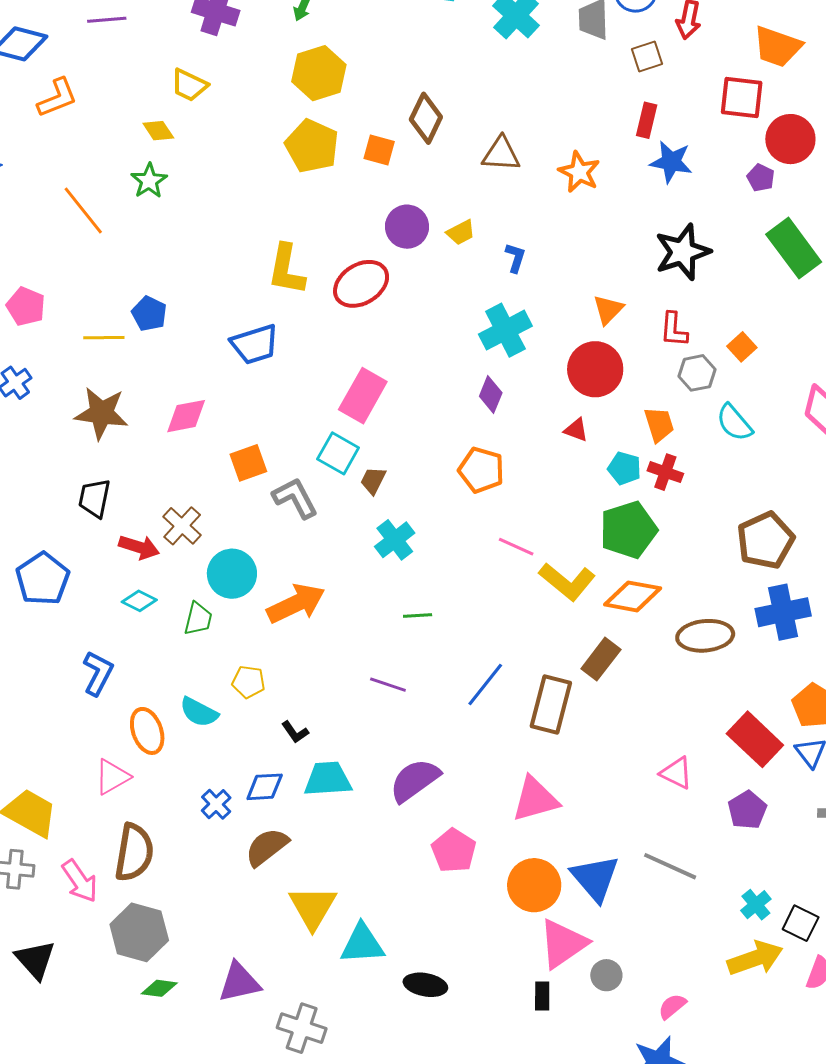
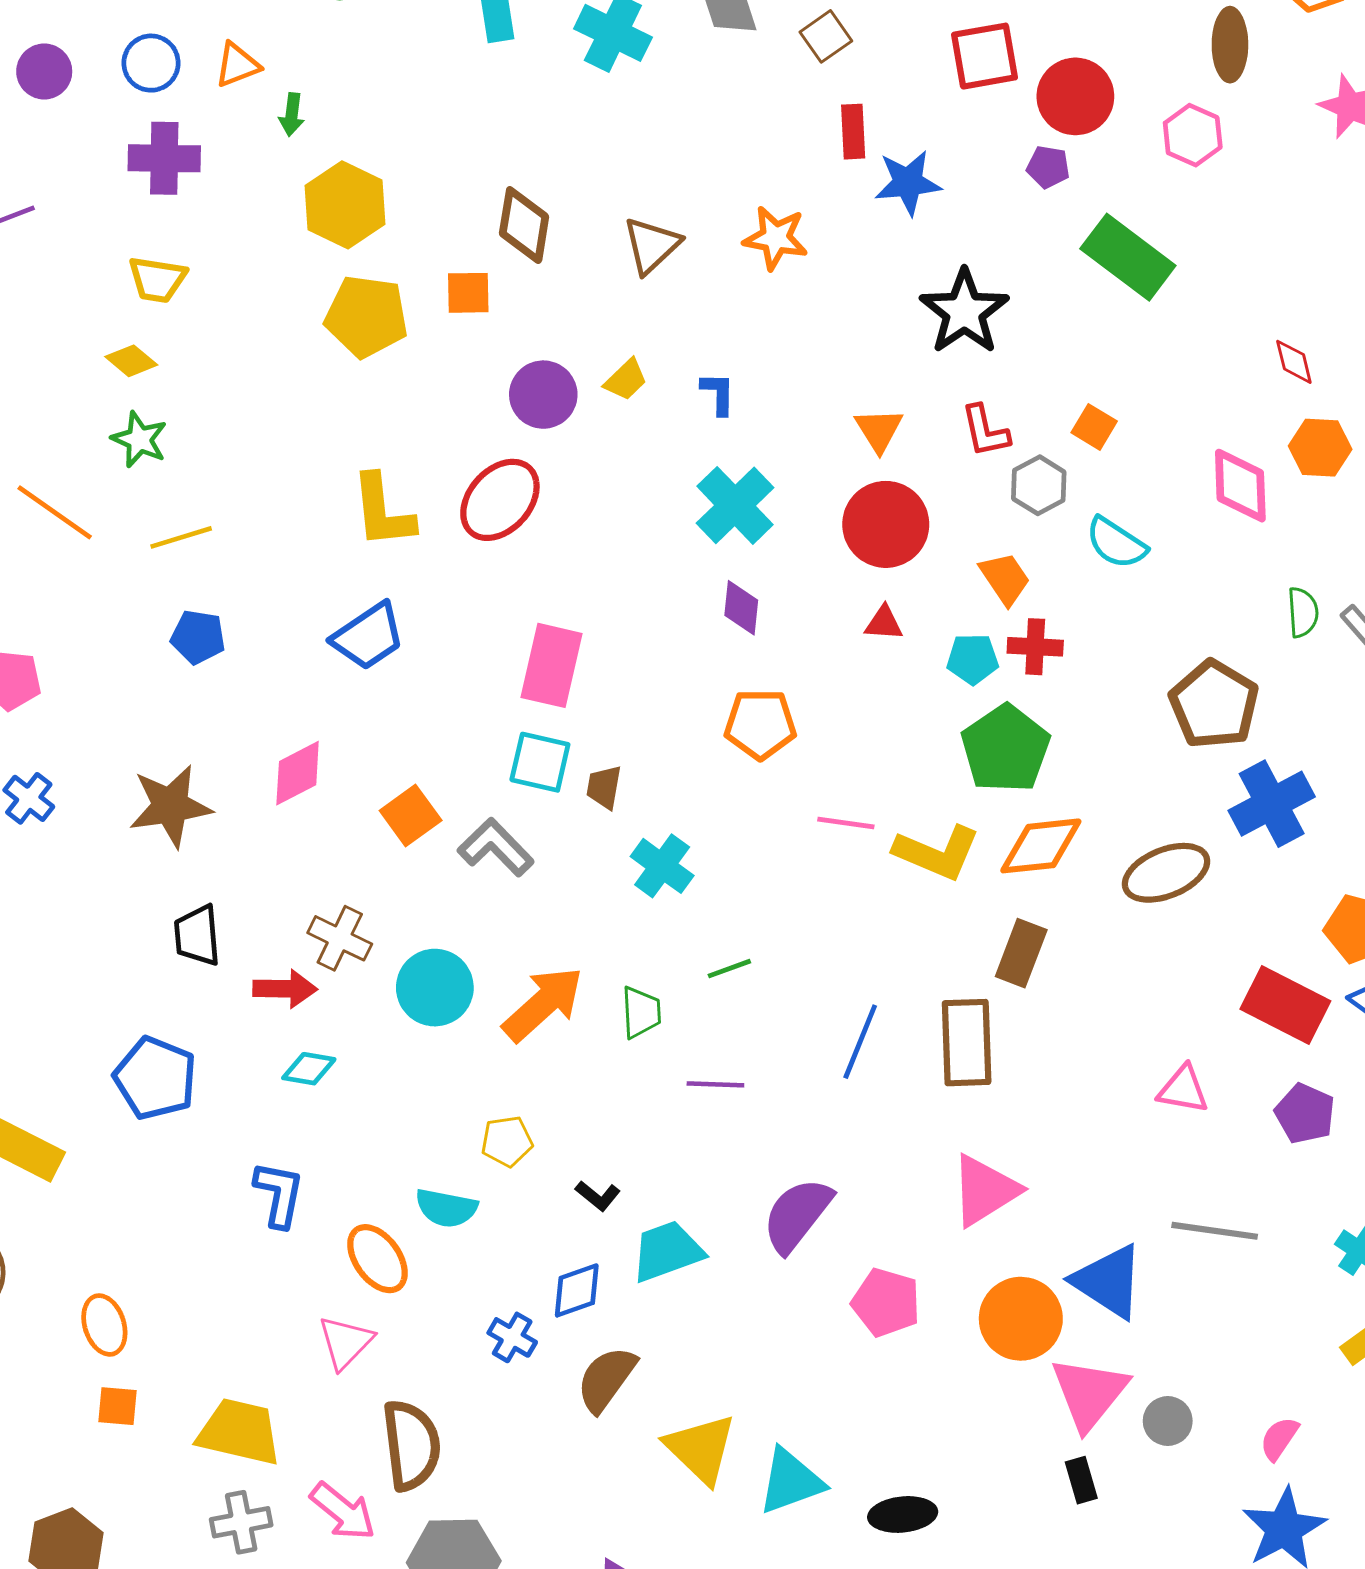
brown triangle: (501, 154) -> (652, 245), turned -30
yellow line: (104, 338) -> (181, 537), moved
green trapezoid: (198, 619) -> (641, 1012), moved

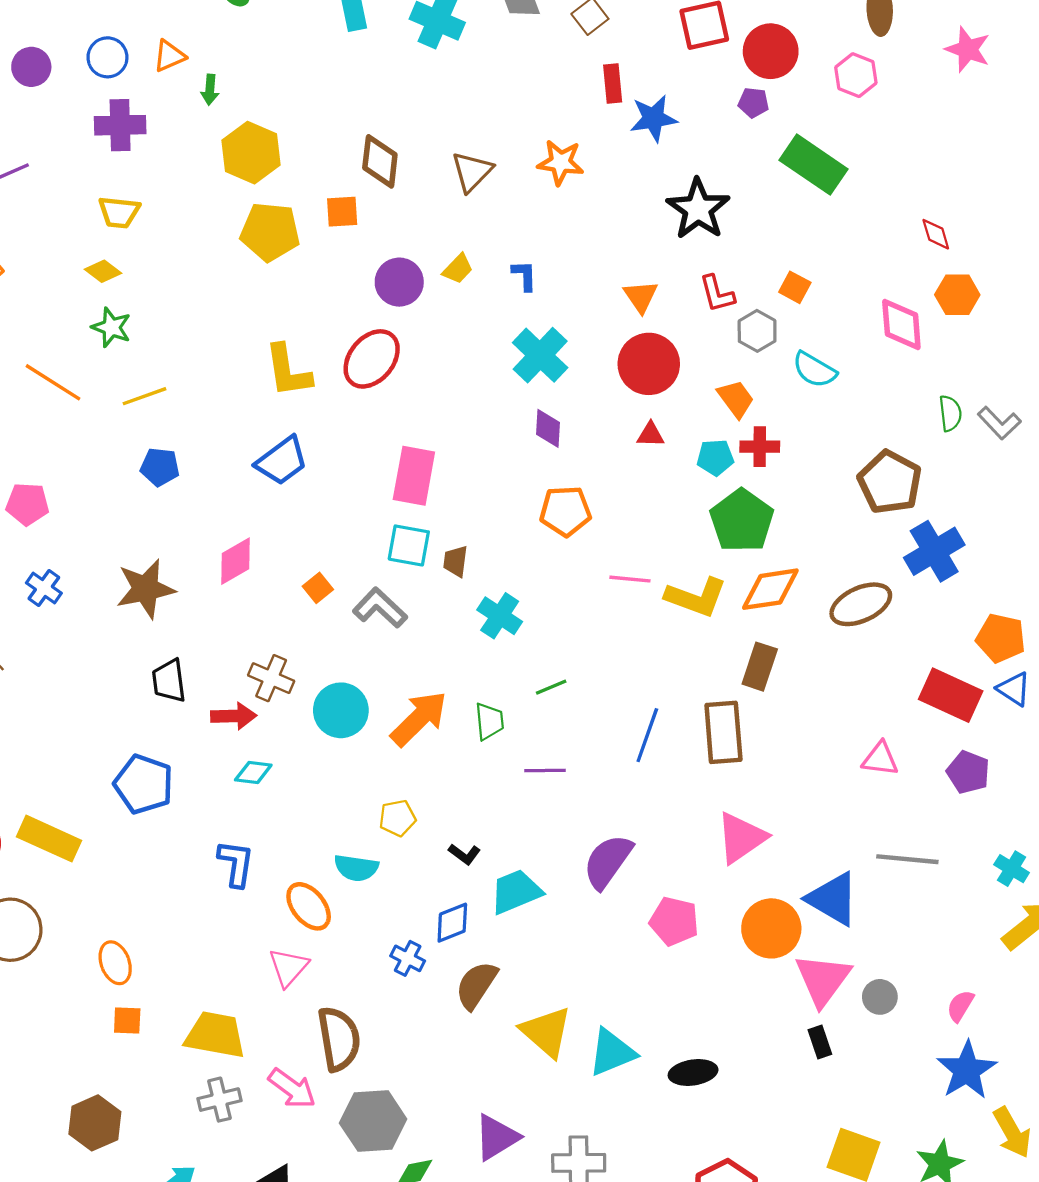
orange square: (411, 816) -> (318, 588), size x0.7

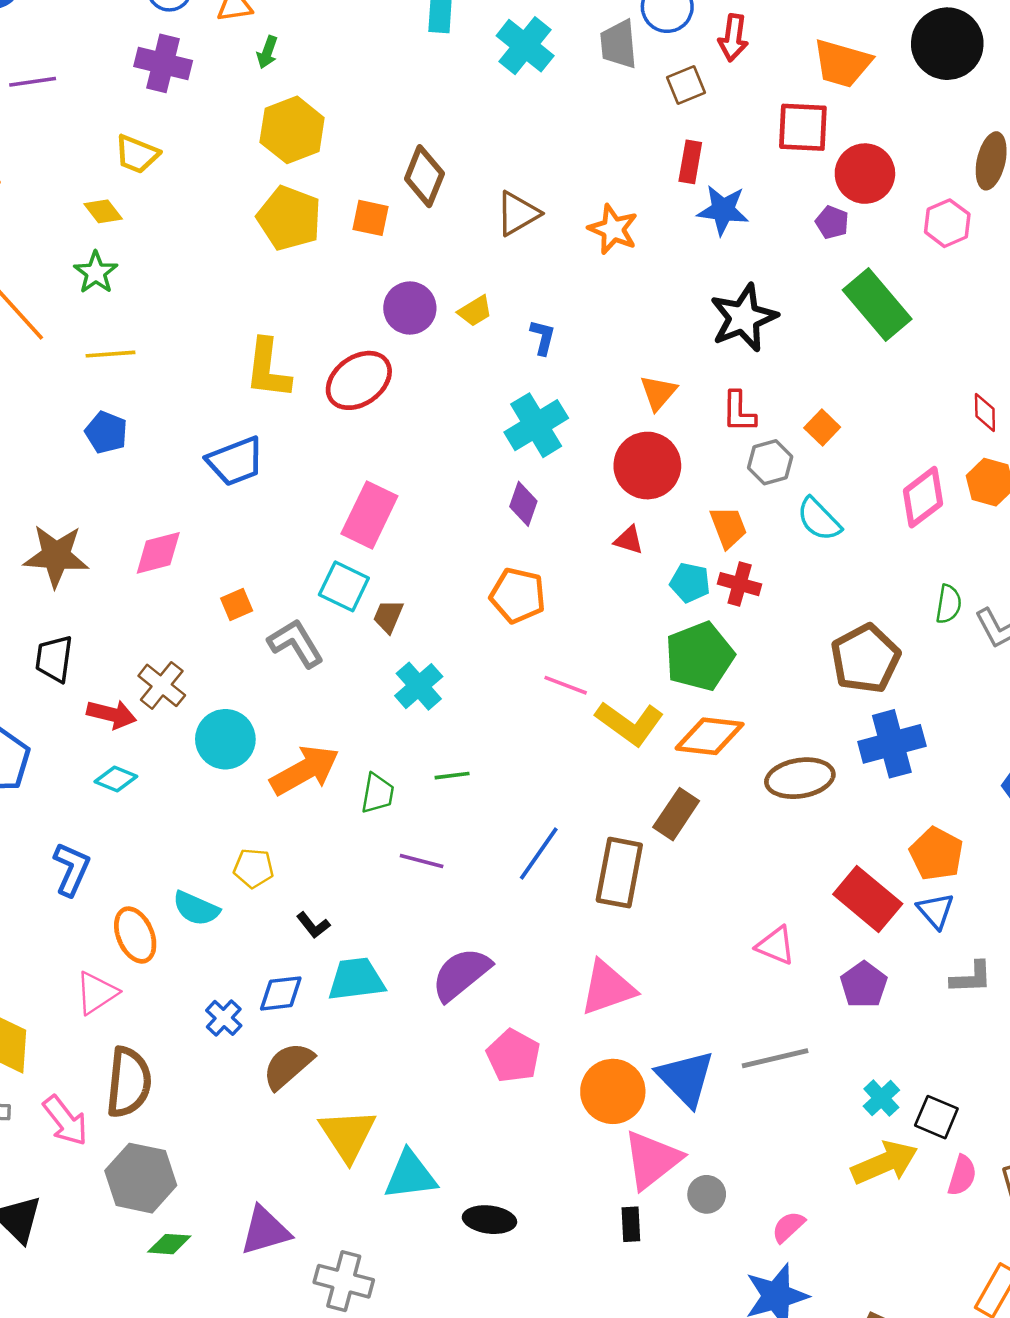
pink diamond: (901, 325) -> (923, 497), turned 42
gray line: (907, 859) -> (775, 1058), turned -34

